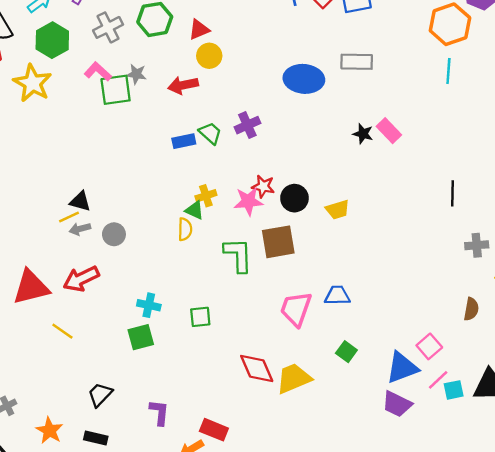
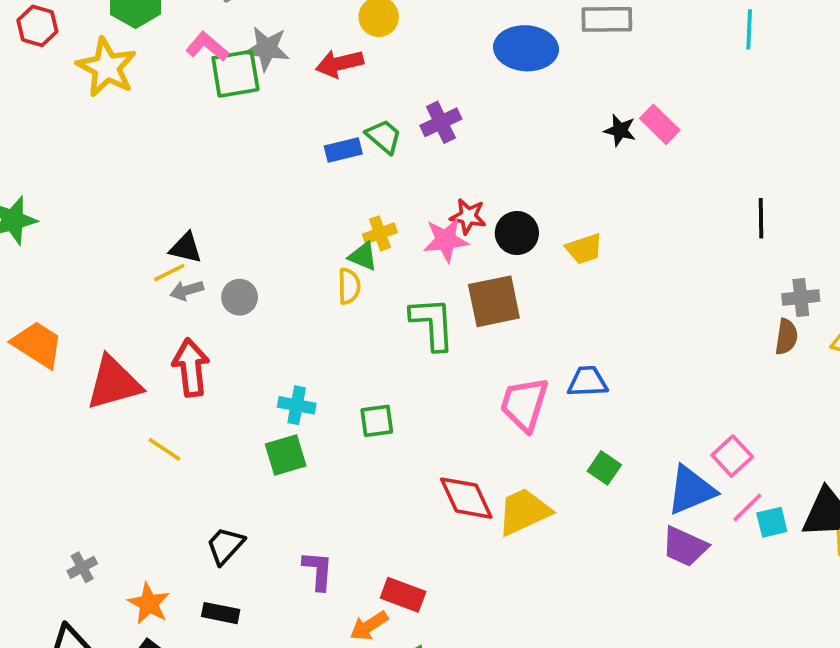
gray star: (136, 74) -> (267, 49), size x1.4
red arrow: (81, 279) -> (191, 367), turned 111
brown semicircle: (471, 309) -> (786, 337), moved

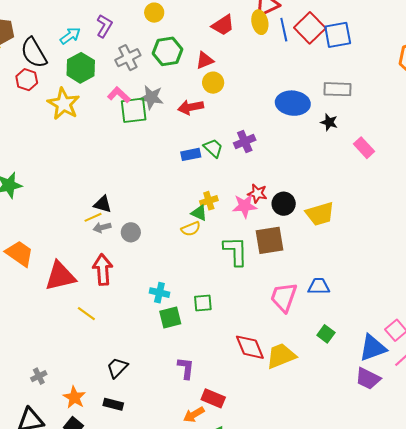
black star: (620, 130) -> (329, 122), moved
yellow trapezoid: (584, 249) -> (320, 214), size x1.4
yellow semicircle: (349, 286) -> (191, 229), turned 66
green square: (286, 455) -> (170, 318), moved
purple L-shape: (318, 571) -> (186, 368), moved

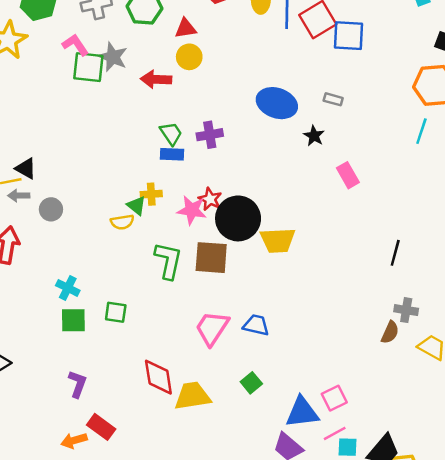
gray rectangle: (338, 89) -> (333, 99), size x0.6
blue rectangle: (191, 154) -> (172, 154), moved
black circle: (284, 204) -> (238, 218), size x1.6

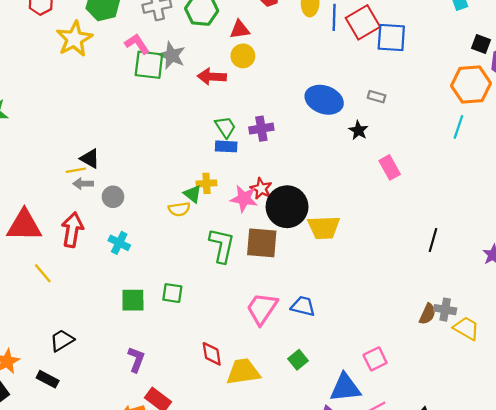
cyan cross: (68, 288) -> (119, 243), moved
gray cross: (406, 310) -> (445, 310), moved
red diamond: (158, 377) -> (212, 354), size x0.7
pink square: (334, 398) -> (375, 359), moved

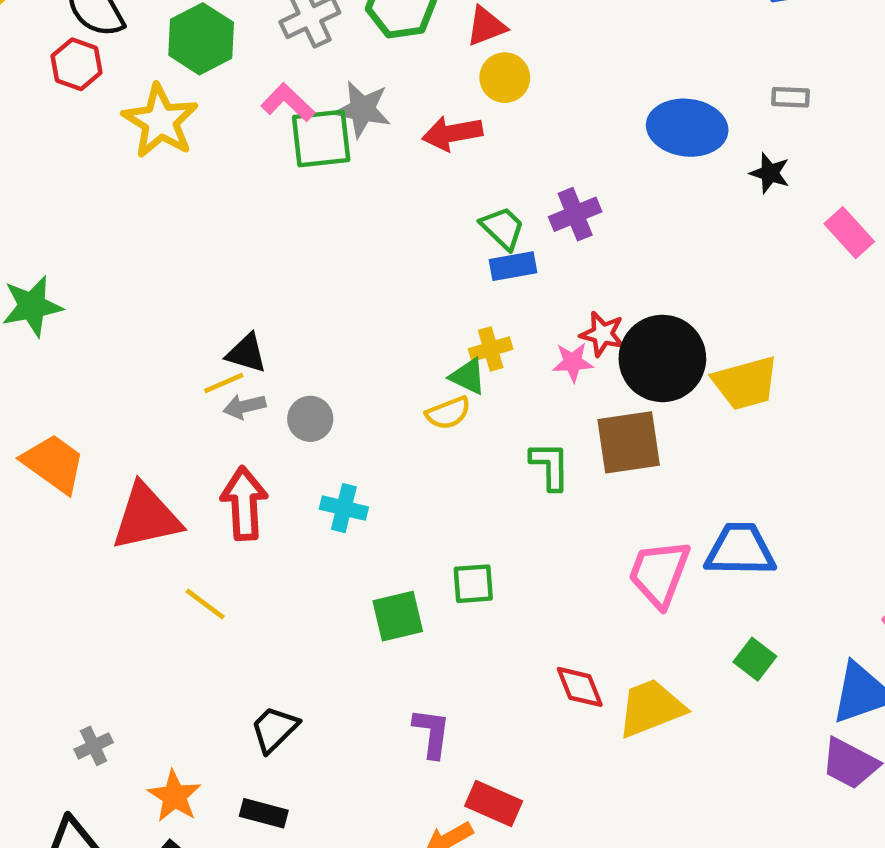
pink star: (244, 199) -> (573, 362), size x0.7
green L-shape: (222, 245) -> (550, 466), size x0.7
blue trapezoid: (303, 306) -> (740, 550), size x1.4

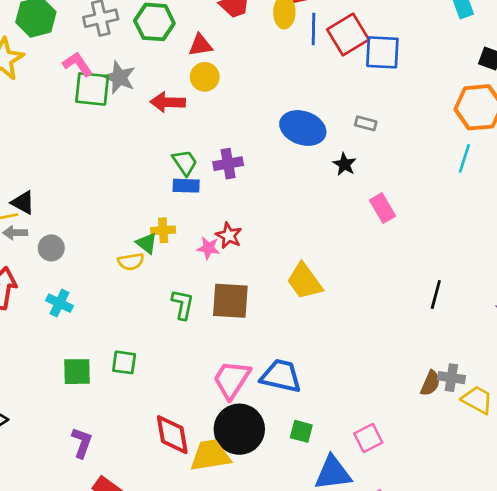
black circle: (662, 358) -> (239, 429), moved
yellow trapezoid: (745, 383) -> (305, 281), turned 57
green square: (755, 659) -> (301, 431), moved, turned -35
red diamond: (580, 687) -> (172, 435), size x1.4

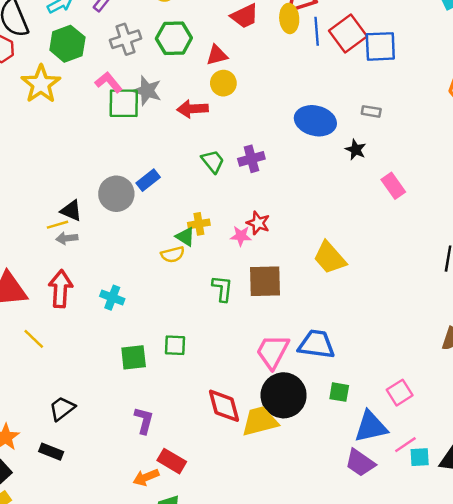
blue rectangle: (186, 186) -> (148, 180), moved, turned -35
gray circle: (51, 248) -> (116, 194), moved, size x1.5

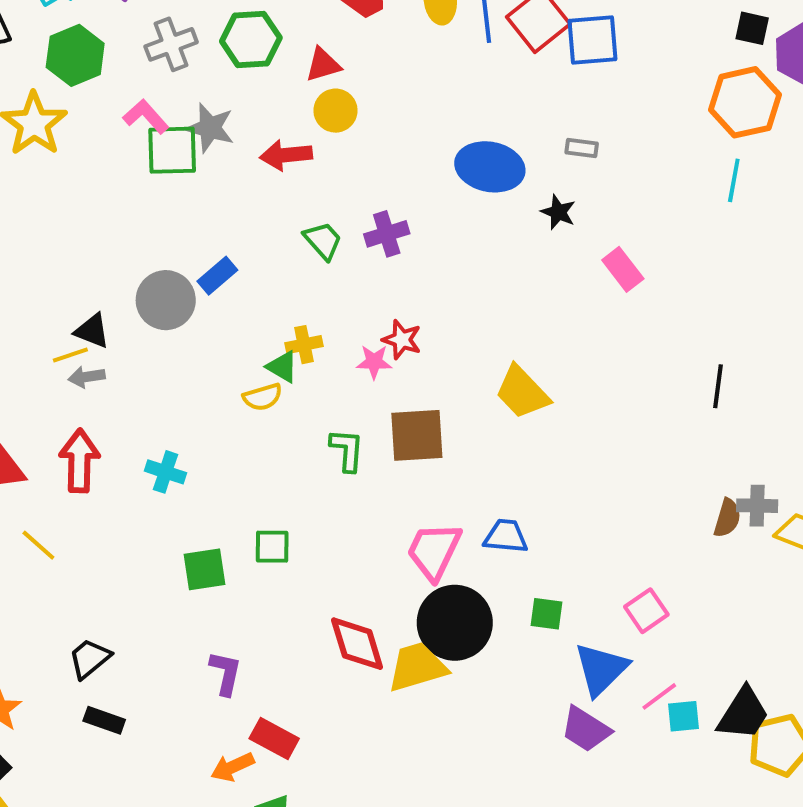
blue trapezoid: (316, 344) -> (506, 536), size x0.7
blue triangle: (371, 427) -> (601, 669), turned -30
black rectangle: (51, 452) -> (104, 720), moved

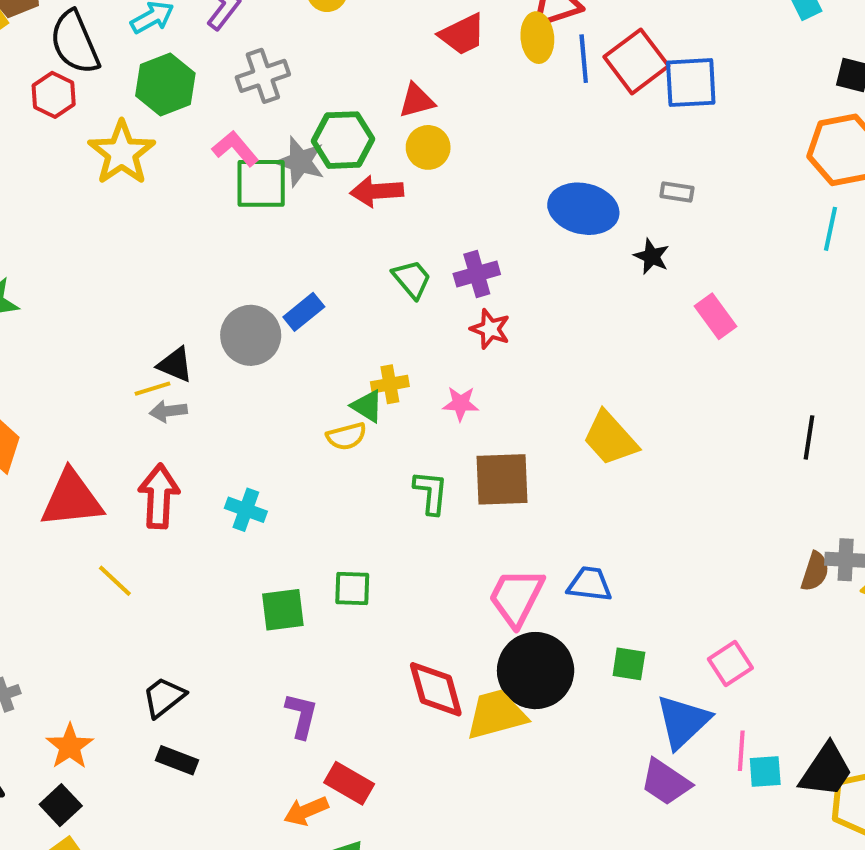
green hexagon: (251, 40) -> (343, 140), moved
red star: (402, 340) -> (490, 329), moved
pink line: (659, 696) -> (741, 751), turned -51

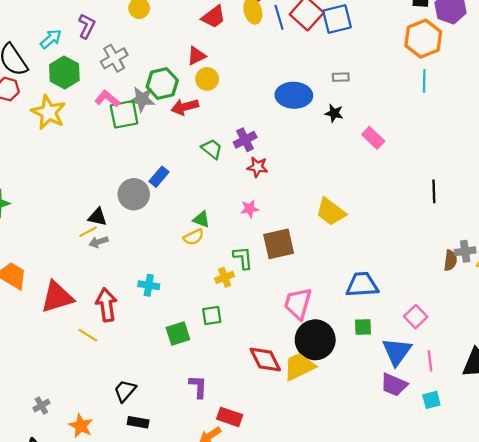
yellow cross: (390, 384) -> (225, 277), moved
red arrow: (159, 496) -> (106, 305), moved
blue trapezoid: (590, 584) -> (362, 285), moved, size x1.4
cyan square: (765, 772) -> (431, 400), moved

